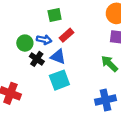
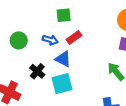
green circle: (25, 43) -> (19, 40), moved
black cross: (37, 59) -> (37, 71), moved

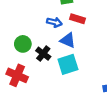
red rectangle: (74, 37) -> (77, 19), turned 56
green circle: (19, 40) -> (23, 44), moved

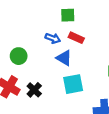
black cross: (43, 54) -> (34, 90), moved
cyan square: (68, 64) -> (73, 84), moved

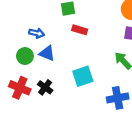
blue arrow: (53, 38) -> (37, 33), moved
blue triangle: (64, 58) -> (47, 53), moved

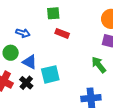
blue triangle: (47, 53) -> (30, 62), moved
cyan square: (83, 76) -> (50, 74), moved

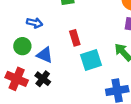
red rectangle: (62, 33) -> (75, 38), moved, turned 56
cyan square: (50, 74) -> (91, 60), moved

